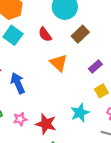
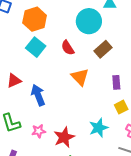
purple rectangle: (95, 66) -> (116, 82), turned -56
red star: (46, 124) -> (64, 137), turned 30

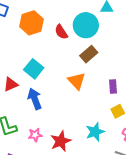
cyan square: (36, 47) -> (34, 69), moved
red semicircle: (68, 48) -> (61, 32), moved
brown rectangle: (103, 49) -> (89, 54), moved

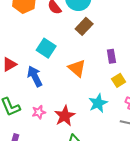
cyan square: (34, 69) -> (46, 48), moved
orange triangle: (77, 81) -> (77, 68), moved

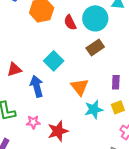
cyan star: (98, 103) -> (94, 109), moved

